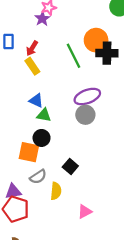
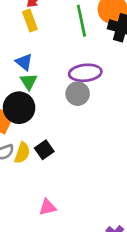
green triangle: (44, 115) -> (29, 82), turned 32
black circle: (42, 138) -> (19, 108), size x1.5
yellow semicircle: (56, 191) -> (22, 153), moved

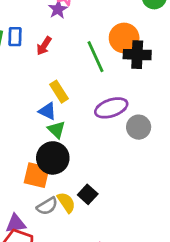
yellow rectangle: (30, 21) -> (59, 92), moved
gray circle: (78, 94) -> (139, 127), moved
yellow semicircle: (22, 153) -> (66, 202), turned -40

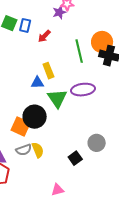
blue triangle: (47, 111) -> (37, 83), turned -40
gray circle: (139, 127) -> (97, 143), moved
green triangle: (56, 130) -> (57, 98), moved, size x1.5
black square: (88, 194) -> (75, 158), moved

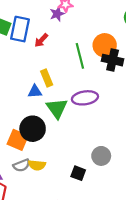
blue rectangle: (25, 25) -> (20, 29), size x1.6
yellow semicircle: (38, 150) -> (37, 165), turned 119
black square: (75, 158) -> (78, 173), turned -32

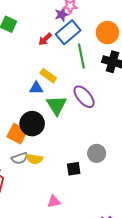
blue rectangle: (20, 29) -> (68, 32), moved, turned 35
orange circle: (105, 45) -> (107, 33), moved
yellow rectangle: (47, 78) -> (48, 76), turned -35
purple ellipse: (85, 98) -> (84, 97), turned 55
black square: (78, 173) -> (74, 169), turned -32

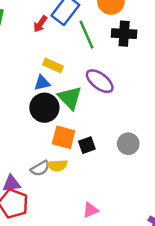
black circle: (32, 124) -> (44, 108), moved
orange square: (17, 134) -> (64, 137), moved
black square: (74, 169) -> (87, 145), moved

